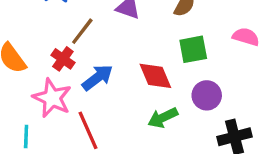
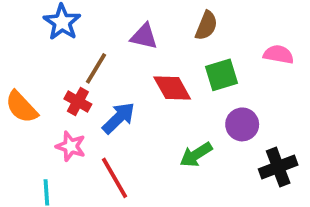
red diamond: (155, 76) -> (172, 88), moved
pink star: (52, 98) -> (71, 146), size x0.7

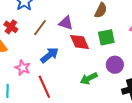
purple triangle: (144, 36) -> (66, 23), moved
red cross: (78, 102) -> (11, 27), moved

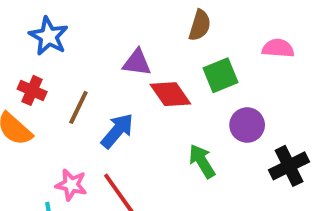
brown line: (40, 28) -> (78, 107), moved
pink star: (23, 68) -> (71, 185), moved
green arrow: (89, 78) -> (202, 161), turned 96

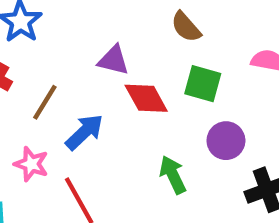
brown semicircle: (200, 25) -> (186, 27), turned 116
green square: (220, 75) -> (203, 84), turned 32
pink star: (71, 185) -> (31, 164), moved

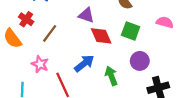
blue arrow: (84, 132) -> (84, 63), moved

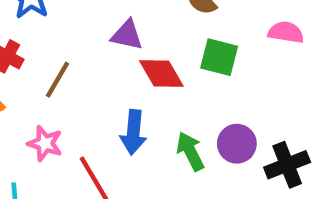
purple circle: (140, 61) -> (237, 144), moved
blue arrow: (84, 63) -> (133, 132), turned 140

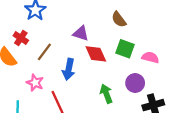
pink semicircle: (286, 32) -> (150, 57), moved
blue arrow: (133, 132) -> (69, 69), moved
purple circle: (237, 144) -> (135, 83), moved

